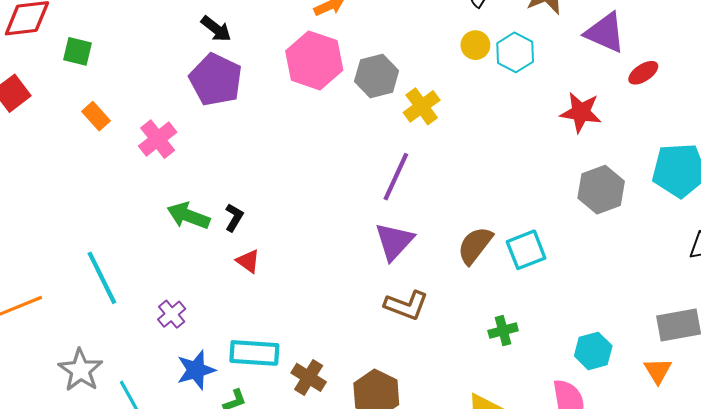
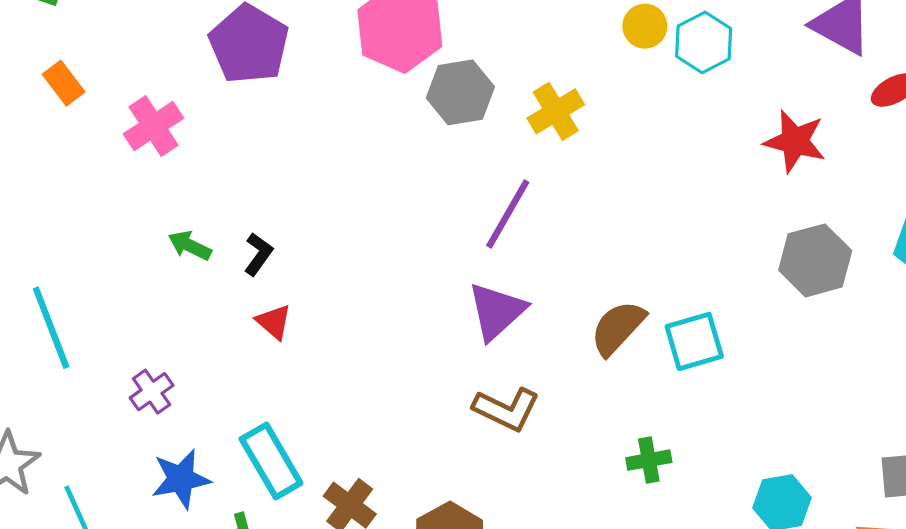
gray hexagon: (377, 76) -> (460, 92), moved
green arrow: (188, 216) -> (190, 246), size x0.7
cyan rectangle: (254, 353) -> (271, 461), turned 51

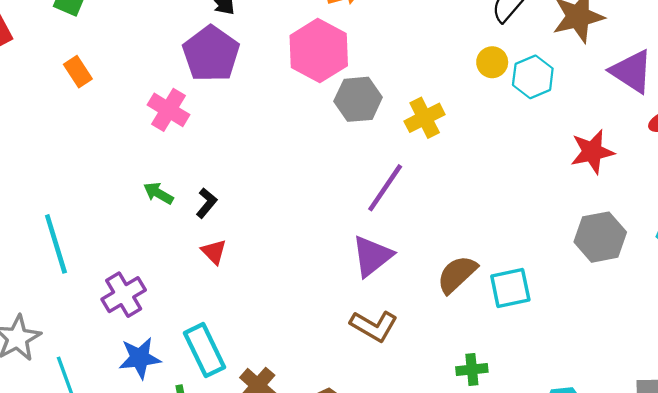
pink cross: (153, 126) -> (169, 110), moved, turned -30
red star: (795, 141) -> (592, 152), turned -30
purple cross: (152, 392) -> (124, 295), size x1.4

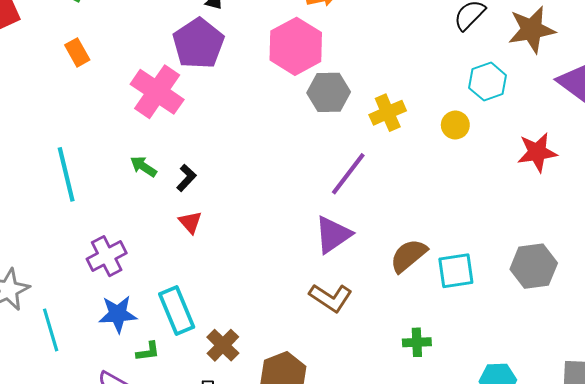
yellow circle: (492, 62) -> (455, 125), moved
pink cross: (169, 110) -> (157, 92), size x1.4
gray hexagon: (600, 237) -> (534, 266), moved
cyan line: (56, 244) -> (66, 174), moved

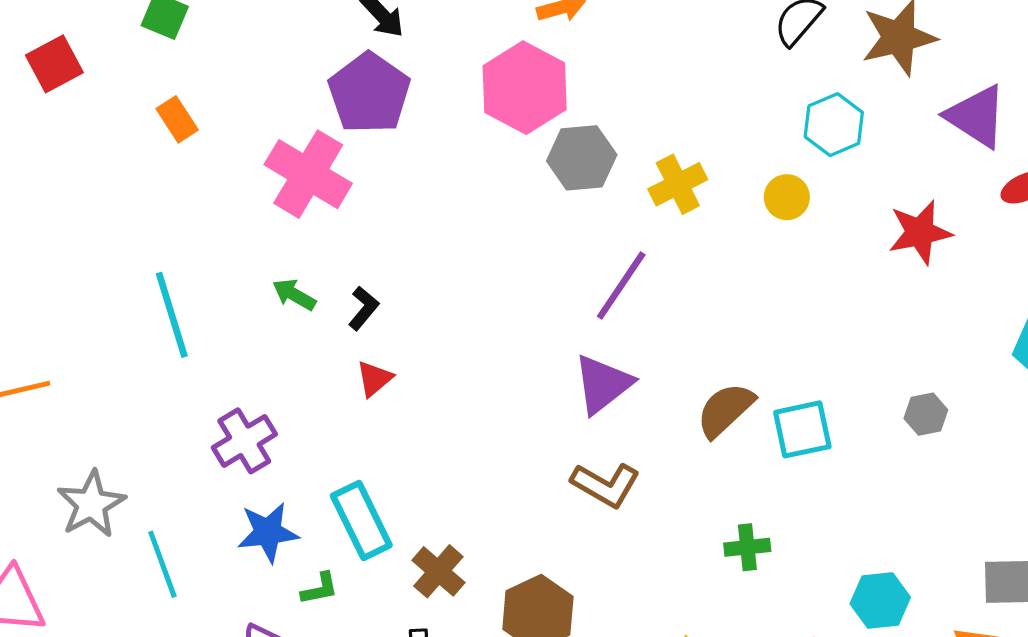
red triangle: (190, 222) -> (374, 379), turned 35
gray hexagon: (534, 266) -> (926, 414), size x0.6

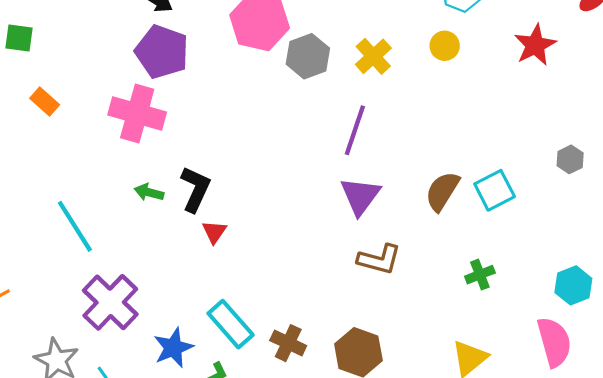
black L-shape: (364, 308) -> (195, 189), size x1.6
purple cross: (244, 441) -> (110, 302), moved, size x1.4

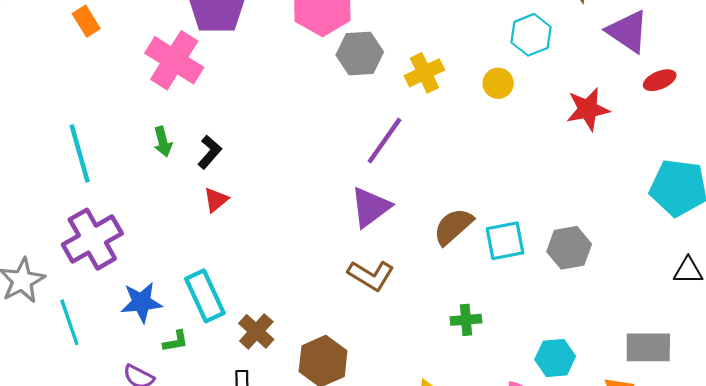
gray hexagon: (570, 159) -> (569, 248), moved, size x1.5
black L-shape: (195, 189) -> (210, 152), size x0.7
green arrow: (149, 192) -> (163, 142), turned -136

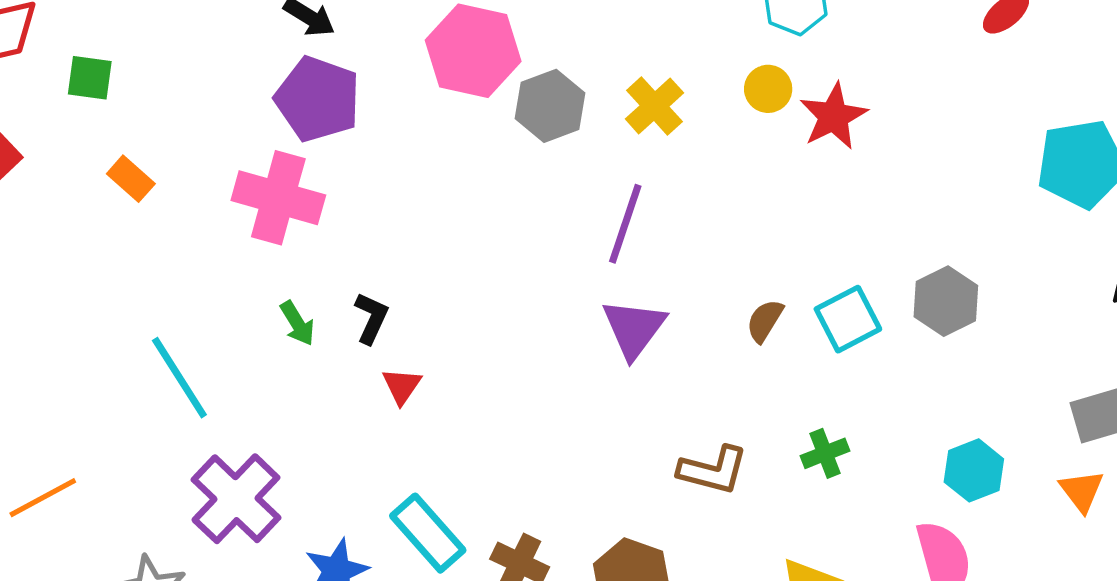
red star: (588, 109) -> (834, 116), moved
brown semicircle: (453, 226) -> (765, 321), size x0.7
brown L-shape: (371, 275) -> (713, 470), moved

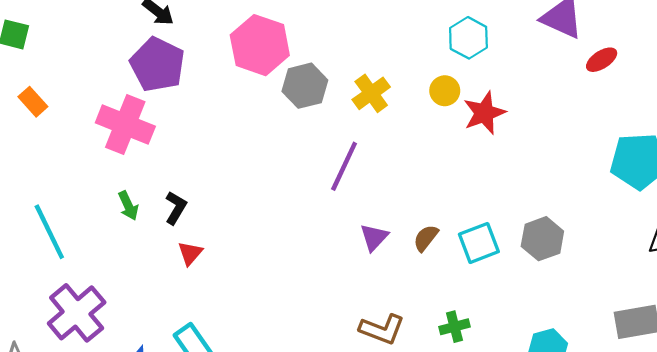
purple triangle: (634, 328) -> (374, 237), moved, size x0.7

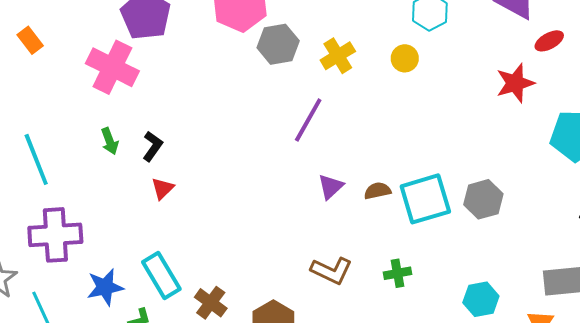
red star: (484, 113) -> (515, 83), moved
brown semicircle: (426, 238) -> (378, 191), turned 36
cyan square: (479, 243) -> (425, 199), size x1.4
purple cross: (77, 313) -> (55, 235), turned 32

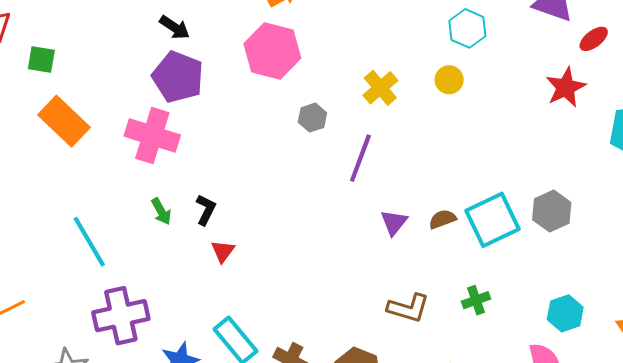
orange rectangle: (30, 40) -> (64, 121), size x1.8
gray hexagon: (278, 44) -> (312, 118), moved, size x0.7

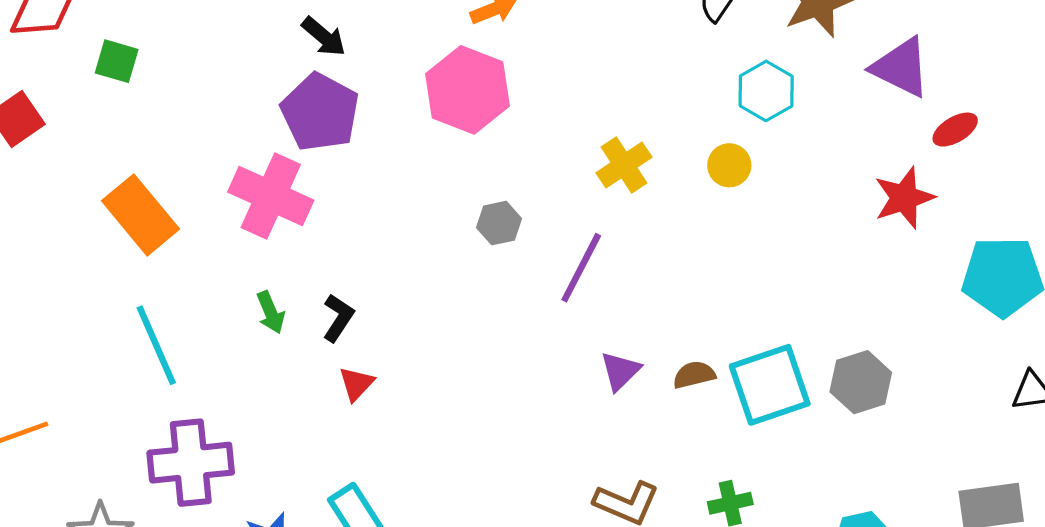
gray hexagon: (312, 118) -> (499, 223), moved
orange rectangle: (64, 121) -> (141, 215), moved

